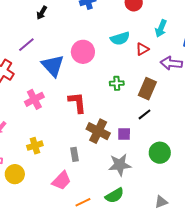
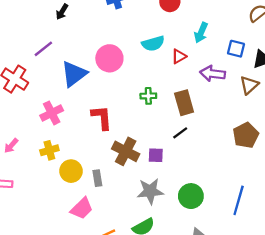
blue triangle: (53, 66) -> (74, 74), turned 35
brown rectangle: (147, 89) -> (184, 103), turned -40
yellow cross: (35, 146) -> (49, 150), moved
green circle: (160, 153) -> (191, 196), moved
yellow circle: (15, 174) -> (71, 171), moved

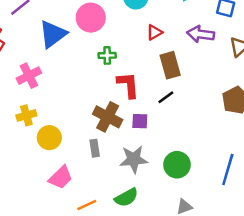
red triangle: (179, 56) -> (154, 32), moved
green cross: (148, 96) -> (107, 55), moved
red L-shape: (102, 118) -> (128, 85), moved
gray rectangle: (97, 178) -> (95, 148), moved

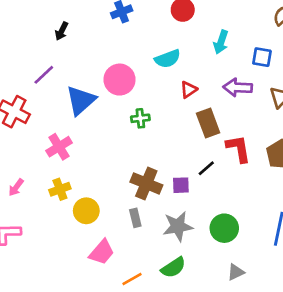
red L-shape: (128, 85) -> (238, 149), moved
black line: (166, 97) -> (206, 168), moved

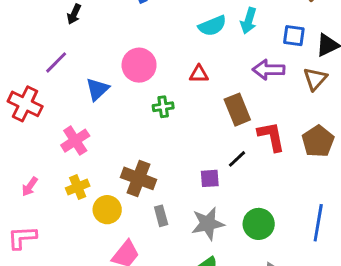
cyan semicircle: (168, 59) -> (212, 26), moved
red triangle: (189, 90) -> (199, 74), moved, turned 36
blue triangle: (81, 100) -> (97, 89), size x0.7
brown cross: (146, 183) -> (139, 178), moved

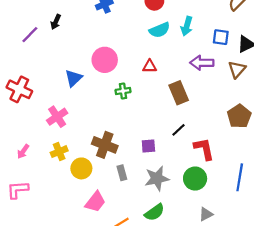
purple line: (56, 62) -> (30, 35), moved
red L-shape: (271, 136) -> (204, 149), moved
purple square: (210, 178) -> (148, 146), moved

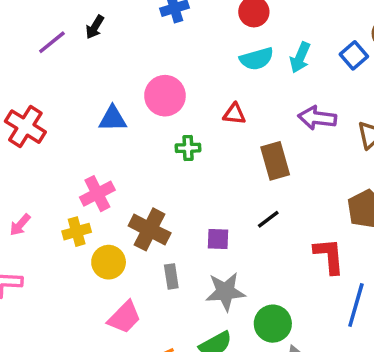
blue square: (221, 37) -> (354, 55), moved, turned 35
blue triangle: (74, 78) -> (113, 119), turned 36
pink cross: (57, 117) -> (97, 194), moved
red L-shape: (204, 149) -> (329, 256), moved
green circle: (195, 179) -> (273, 324), moved

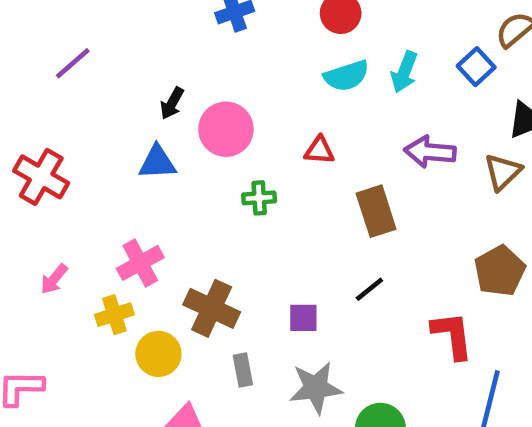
black arrow: (95, 27) -> (172, 103), moved
pink arrow: (20, 225) -> (54, 279), moved

